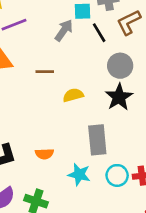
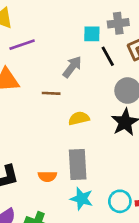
gray arrow: (64, 30) -> (72, 67), moved
gray rectangle: (97, 140) -> (78, 164), moved

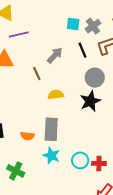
gray cross: (118, 23) -> (93, 26), turned -35
cyan square: (92, 34) -> (73, 24), moved
brown line: (51, 93) -> (37, 74), turned 56

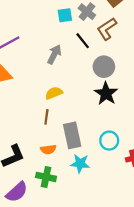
brown line: (37, 74) -> (46, 117), moved, turned 48
yellow semicircle: (56, 95) -> (54, 93), moved
cyan circle: (80, 160) -> (109, 141), moved
green cross: (16, 171) -> (46, 177), moved

